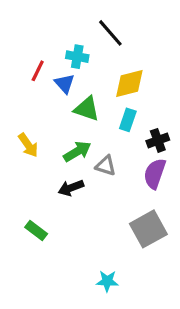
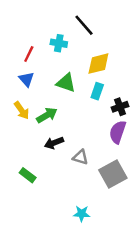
blue triangle: (65, 83) -> (26, 79), moved
green arrow: (77, 151) -> (47, 115), moved
gray triangle: (106, 166) -> (80, 157), moved

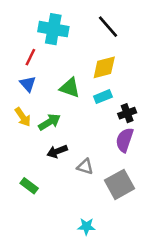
black line: (84, 25) -> (108, 27), moved
cyan cross: (59, 43) -> (53, 29), moved, size x1.6
cyan rectangle: (97, 91) -> (103, 97), turned 49

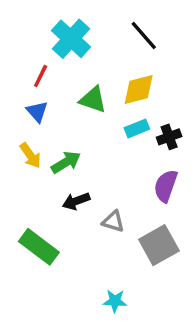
cyan cross: (53, 29) -> (71, 39), turned 32
green triangle: (70, 88) -> (93, 100), moved
black cross: (127, 113) -> (169, 137), moved
green rectangle: (29, 186) -> (39, 247), size x1.6

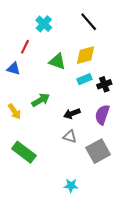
cyan cross: (71, 39) -> (44, 24), size x0.7
blue triangle: (37, 112) -> (13, 69), moved, turned -32
yellow arrow: (30, 155) -> (15, 111), moved
black arrow: (76, 201) -> (72, 114), moved

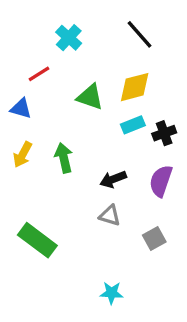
red line: (25, 47) -> (39, 74), turned 32
green arrow: (41, 100) -> (64, 158), turned -72
yellow arrow: (15, 111) -> (23, 155), moved, turned 63
gray square: (98, 151) -> (154, 239), size x0.6

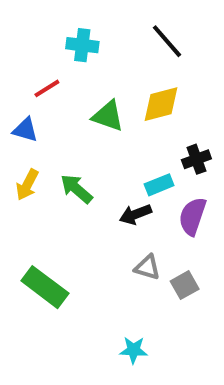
cyan cross: (69, 38) -> (82, 45), turned -35
cyan rectangle: (133, 125) -> (159, 185), moved
green arrow: (64, 158) -> (76, 189), turned -36
gray triangle: (110, 215) -> (147, 267), moved

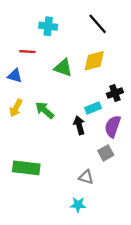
red line: (47, 88) -> (27, 52), turned 35
black arrow: (135, 214) -> (79, 125), turned 96
gray triangle: (147, 267) -> (86, 177), moved
gray square: (185, 285) -> (106, 153), moved
green rectangle: (45, 287) -> (26, 168), turned -30

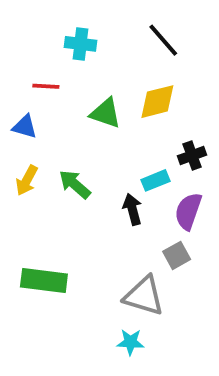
gray triangle: (86, 177) -> (144, 296), size x1.6

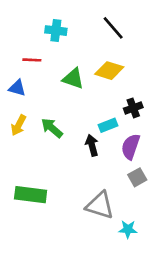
yellow diamond: (157, 102) -> (109, 71), turned 32
gray square: (177, 255) -> (137, 177), moved
cyan star: (131, 342) -> (128, 229), moved

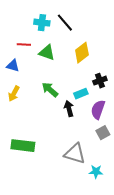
black line: (113, 28) -> (65, 23), moved
yellow diamond: (109, 71) -> (82, 53), turned -55
green triangle: (73, 79) -> (47, 53), moved
green arrow: (52, 128) -> (50, 90), moved

